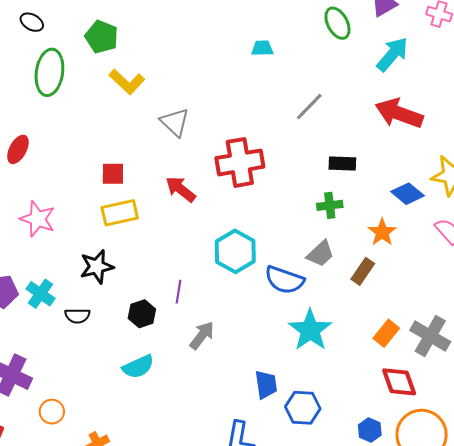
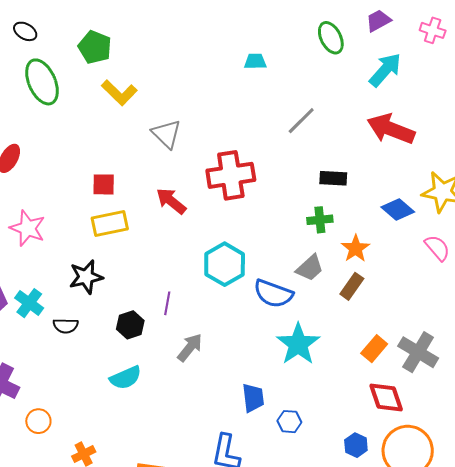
green ellipse: (49, 72) -> (42, 82), turned -33
orange star: (382, 232) -> (356, 249), moved
blue hexagon: (303, 408) -> (289, 422), size x0.7

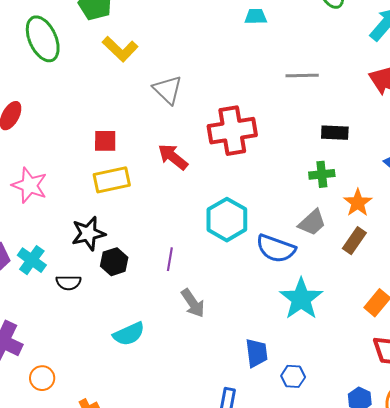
gray line: (301, 121) -> (302, 75), turned 44
black hexagon: (130, 325) -> (114, 262), moved
gray arrow: (190, 348) -> (193, 303), turned 108

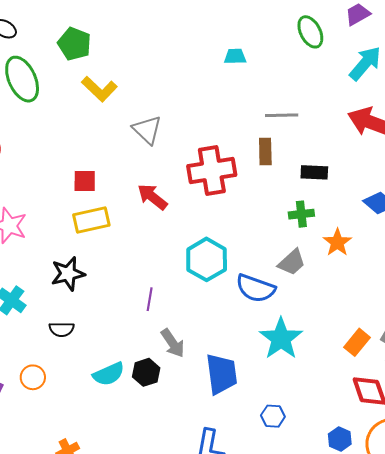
brown rectangle: (354, 241) -> (265, 152), moved, turned -36
black hexagon: (114, 262) -> (146, 372), moved
black semicircle: (68, 283) -> (62, 329), moved
blue trapezoid: (257, 353) -> (221, 374), moved, size x1.4
orange circle: (42, 378) -> (33, 377), moved

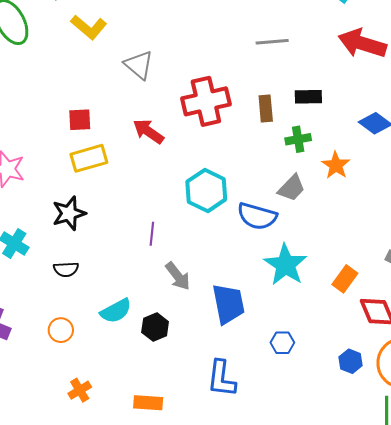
brown rectangle: (265, 152) -> (266, 109), moved
orange rectangle: (357, 342) -> (345, 279), moved
black hexagon: (146, 372) -> (155, 327), moved
orange circle: (33, 377) -> (61, 330), moved

